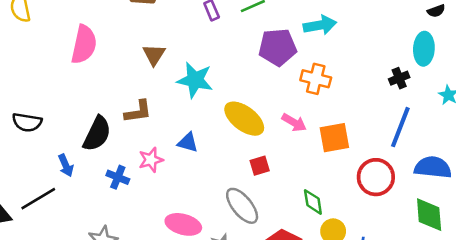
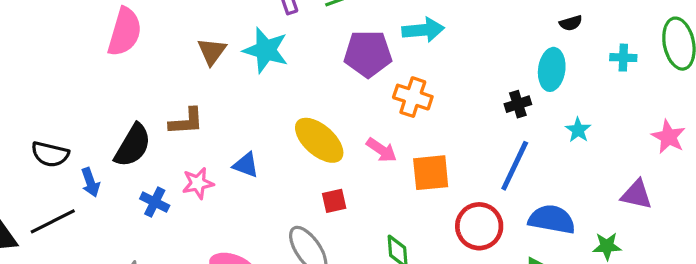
cyan star: (195, 80) -> (266, 50), moved
black semicircle: (27, 122) -> (50, 154), moved

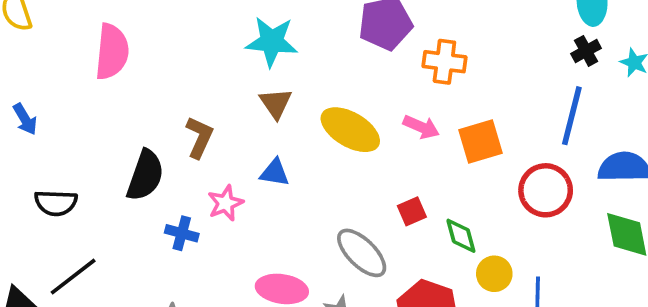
brown triangle: (212, 51) -> (276, 103), moved
black cross: (518, 104) -> (586, 51), moved
brown L-shape: (186, 121) -> (199, 137), turned -51
blue arrow: (90, 182) -> (25, 119), moved
red square: (334, 201) -> (412, 211), moved

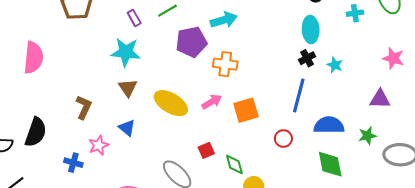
pink arrow: (421, 127) -> (212, 102), turned -54
blue triangle: (275, 173) -> (127, 128), turned 30
black semicircle: (145, 175) -> (36, 132), moved
red circle: (546, 190) -> (283, 139), size x0.6

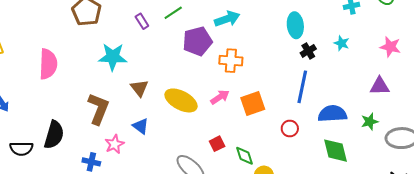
cyan ellipse: (311, 30) -> (295, 25), moved
cyan star: (126, 52) -> (113, 57), moved
cyan star: (335, 65) -> (342, 43), moved
brown L-shape: (84, 107) -> (98, 109), size x1.4

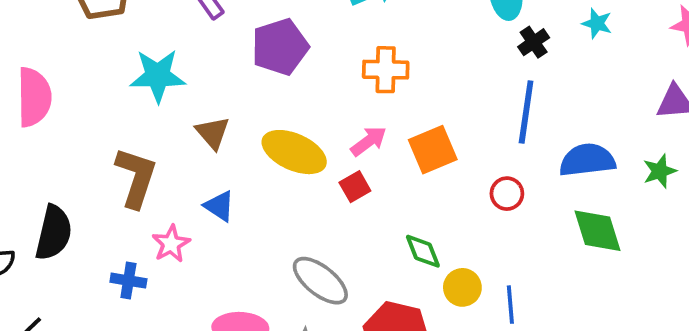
purple pentagon: (197, 41) -> (280, 47), moved
red square: (217, 144) -> (355, 187), moved

